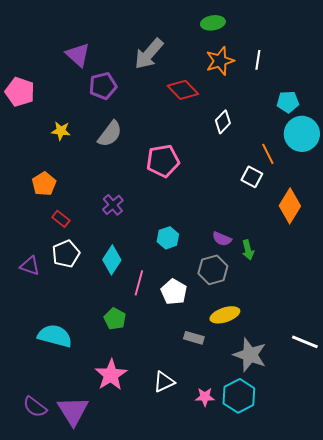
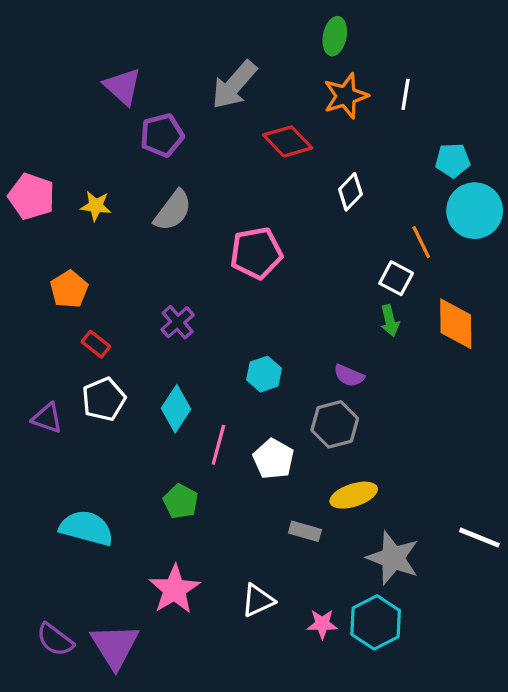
green ellipse: (213, 23) -> (335, 36), turned -70
pink pentagon: (20, 92) -> (31, 196), moved
orange diamond: (290, 206) -> (456, 324), turned -32
green arrow: (248, 250) -> (390, 321), moved

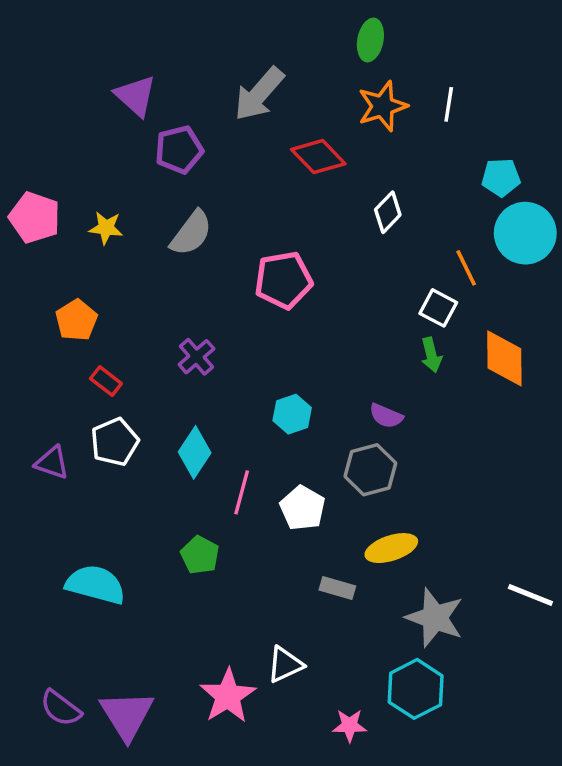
pink star: (174, 589) -> (228, 696), moved
pink star: (322, 624) -> (350, 725), moved

